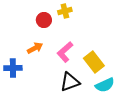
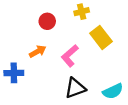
yellow cross: (65, 11) -> (82, 12), moved
yellow rectangle: (94, 62) -> (101, 37), moved

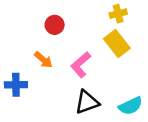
yellow cross: (82, 12) -> (118, 14), moved
orange arrow: (38, 51) -> (43, 60), turned 70

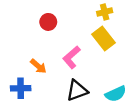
orange arrow: (43, 60) -> (38, 66), moved
blue cross: (16, 85) -> (21, 88), moved

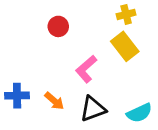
orange arrow: (38, 66) -> (54, 101), moved
blue cross: (21, 88) -> (17, 96), moved

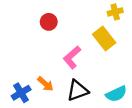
yellow cross: (126, 14) -> (115, 12), moved
blue cross: (17, 96) -> (21, 93), moved, turned -30

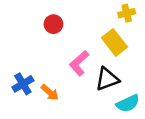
black triangle: (78, 91) -> (107, 79), moved
blue cross: (21, 93) -> (23, 84), moved

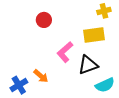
yellow rectangle: (114, 42) -> (94, 35), turned -60
blue cross: (23, 84) -> (19, 85), moved

